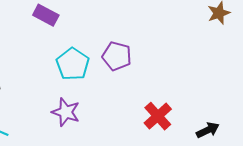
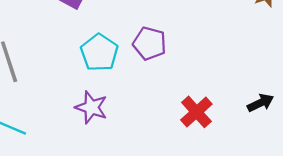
black arrow: (208, 130) -> (260, 103), moved

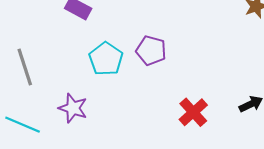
purple star: (91, 107) -> (73, 108), moved

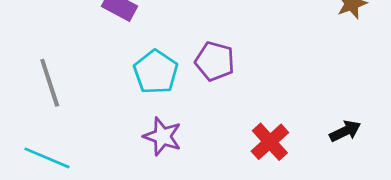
purple star: (73, 108) -> (162, 136), moved

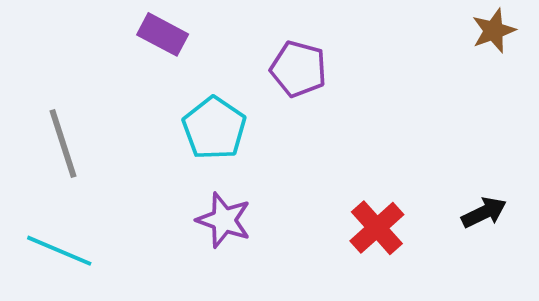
purple pentagon: (215, 61) -> (298, 69), moved

